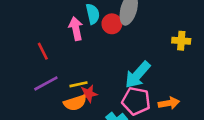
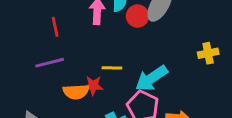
yellow cross: (181, 41) -> (208, 53), turned -30
yellow line: (79, 84) -> (112, 68), moved

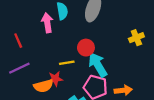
red circle: (137, 16) -> (86, 48), moved
cyan arrow: (151, 78) -> (98, 65), turned 105

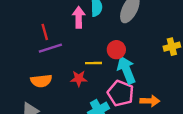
purple line: (19, 68) -> (50, 48), moved
orange semicircle: (43, 86) -> (41, 81), moved

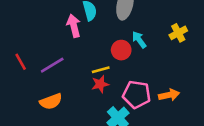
red line: (45, 32) -> (21, 62), moved
cyan arrow: (126, 70) -> (139, 40), moved, size x0.6
red star: (79, 78) -> (100, 84), moved

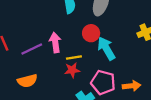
pink arrow: (74, 26) -> (55, 42), moved
cyan arrow: (139, 40) -> (106, 48), moved, size x1.5
red circle: (121, 50) -> (91, 33), moved

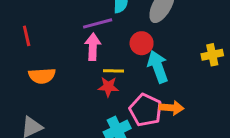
purple line: (32, 49) -> (98, 23), moved
orange semicircle: (27, 81) -> (42, 76), moved
orange arrow: (131, 86) -> (172, 108), moved

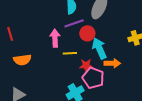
purple line: (98, 23) -> (74, 23), moved
red star: (108, 87) -> (86, 65), moved
orange arrow: (172, 108) -> (112, 63), moved

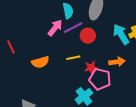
pink arrow: (55, 38) -> (55, 28), moved, turned 48
cyan arrow: (99, 48) -> (121, 34), moved
orange semicircle: (22, 60) -> (40, 62), moved

